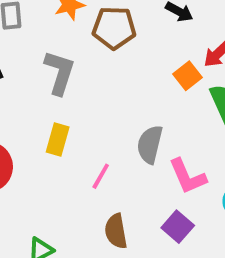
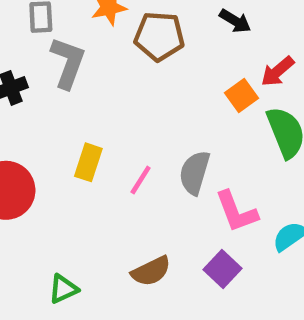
gray L-shape: (60, 73) -> (68, 63), moved
pink line: (101, 176) -> (141, 180), moved
brown semicircle: (116, 231) -> (151, 271), turned -108

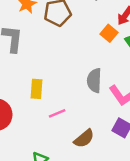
pink line: (141, 180) -> (57, 113), moved, turned 49

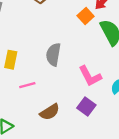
gray semicircle: (94, 80) -> (53, 55), moved

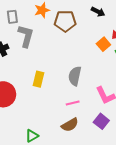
pink line: (27, 85) -> (73, 103), moved

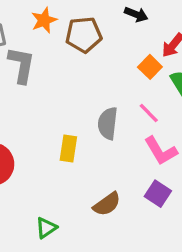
yellow rectangle: (38, 79) -> (68, 148), moved
pink line: (73, 103) -> (149, 113), moved, turned 64

